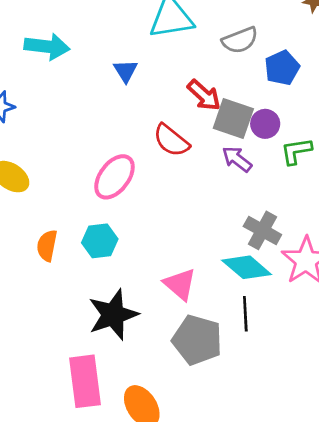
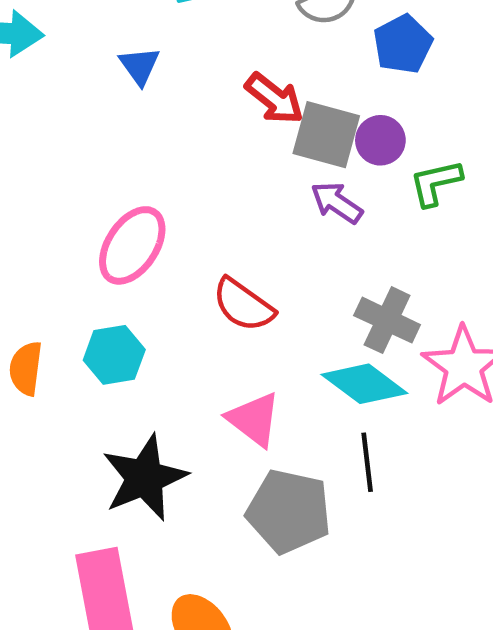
red semicircle: (171, 140) -> (243, 305), moved

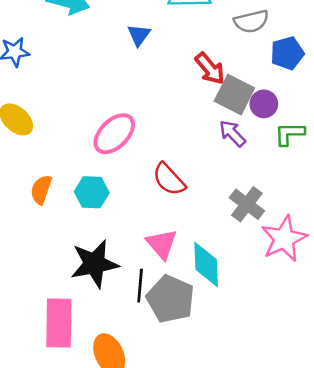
cyan diamond: (364, 384) -> (206, 264), moved, turned 39
black line: (367, 462) -> (140, 286), moved

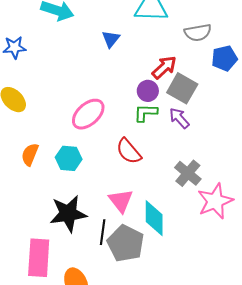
red arrow: (210, 69) -> (164, 67), turned -96
purple circle: (264, 104) -> (148, 91), moved
green L-shape: (290, 134) -> (146, 113), moved

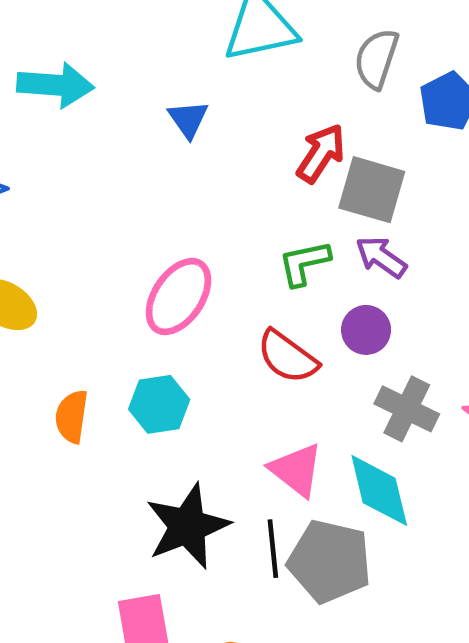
gray semicircle: (198, 33) -> (376, 59), turned 132
purple circle: (148, 91) -> (366, 330), moved
gray cross: (188, 173) -> (407, 409), moved

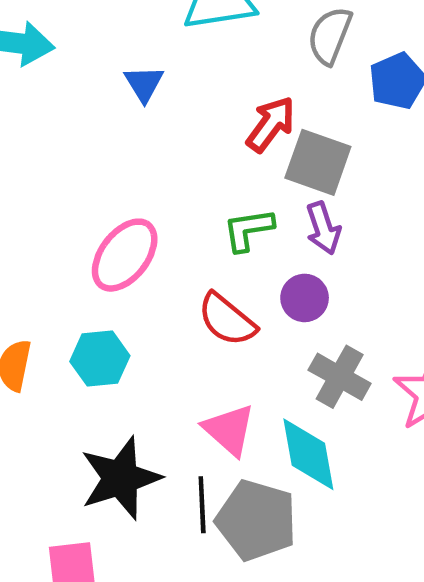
purple arrow: (381, 257) -> (323, 228), turned -147

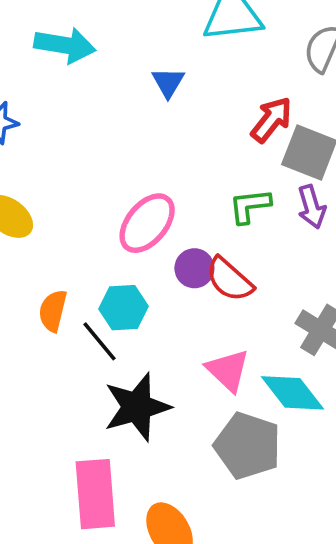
purple circle: (305, 298) -> (194, 268), moved
cyan diamond: (308, 454) -> (292, 393), turned -30
black line: (202, 505) -> (100, 341), moved, turned -39

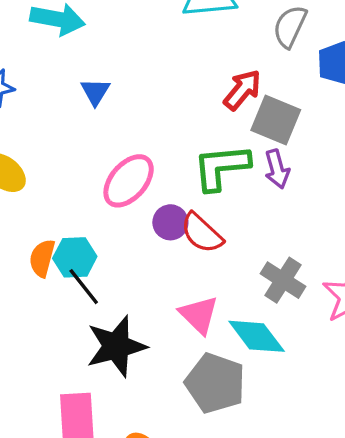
blue triangle: (168, 82) -> (95, 92), moved
green L-shape: (250, 206) -> (221, 167), size x1.5
cyan hexagon: (124, 308) -> (75, 257), moved

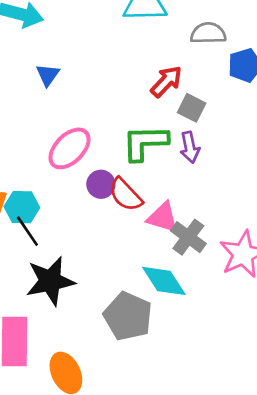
gray semicircle: (290, 27) -> (208, 33), turned 60
gray square: (276, 120) -> (192, 108), size x0.7
pink triangle: (199, 315) -> (163, 217), moved, turned -32

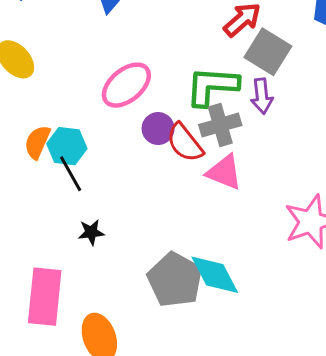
gray square: (192, 108) -> (268, 52), size x1.4
gray cross: (188, 237) -> (220, 125), moved, turned 32
black star: (50, 281) -> (91, 232), size x0.5
cyan diamond: (164, 281) -> (215, 275), moved

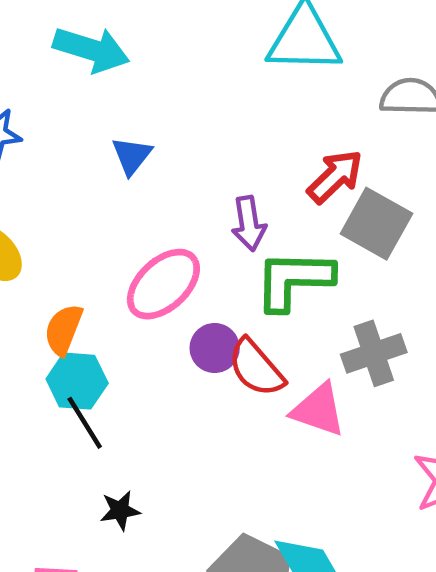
purple arrow: (262, 96) -> (249, 223), moved
gray cross: (220, 125) -> (374, 353), moved
orange semicircle: (37, 142) -> (64, 330), moved

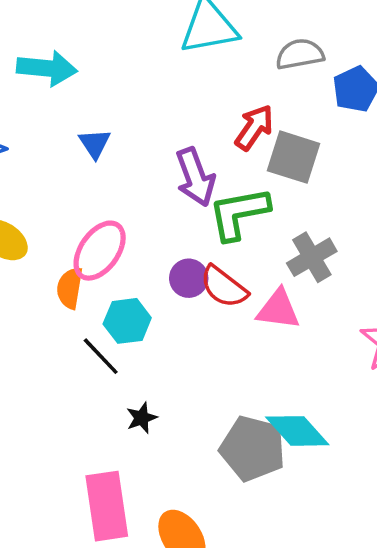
purple arrow: (249, 223) -> (195, 177), size x1.4
pink ellipse: (163, 284) -> (100, 251), moved
cyan hexagon: (77, 381) -> (127, 321), moved

